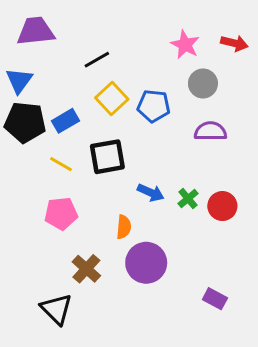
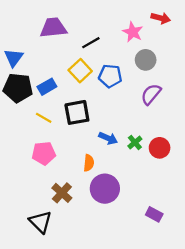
purple trapezoid: (36, 31) -> (53, 28), moved
red arrow: (234, 43) -> (161, 18), moved
black line: (97, 60) -> (91, 43), moved
purple semicircle: (210, 131) -> (151, 94), turned -50

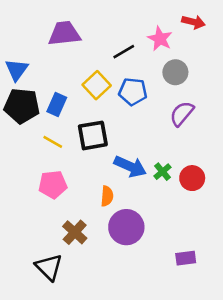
black line: (91, 43) -> (124, 52), moved
blue rectangle: (47, 87) -> (57, 105), turned -36
blue arrow: (108, 138) -> (130, 166), size x1.4
purple rectangle: (154, 214) -> (186, 258), turned -35

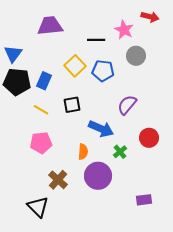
black line: (124, 52) -> (96, 40), turned 30
purple semicircle: (182, 114) -> (127, 105), moved
black square: (93, 135) -> (72, 105), size x0.7
green cross: (162, 172) -> (120, 152), moved

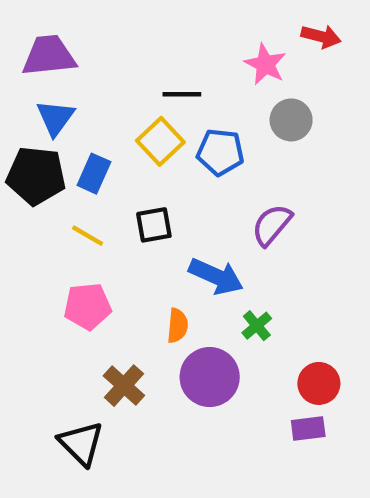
purple trapezoid: (50, 26) -> (49, 56), moved
black line: (96, 40) -> (182, 94), moved
blue triangle: (13, 54) -> (55, 118), moved
red circle: (149, 138) -> (319, 383), moved

